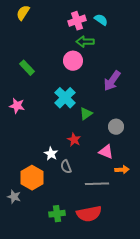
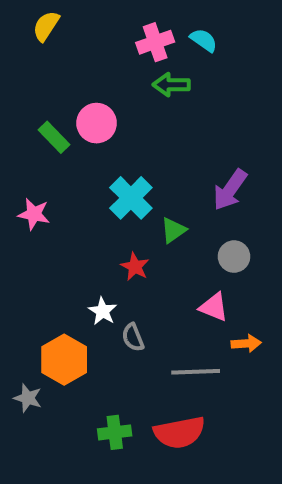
pink circle: (73, 61) -> (97, 123), moved
purple arrow: (112, 81) -> (230, 190), moved
red star: (74, 140) -> (135, 267), moved

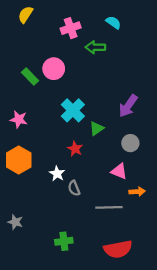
pink cross: (155, 42) -> (71, 28), moved
orange hexagon: (64, 360) -> (19, 160), moved
red semicircle: (179, 432) -> (118, 249), moved

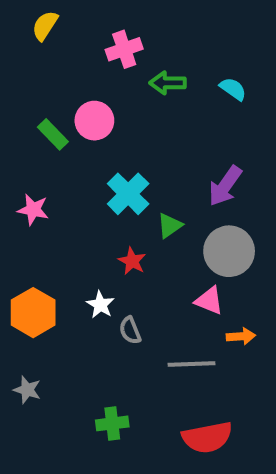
cyan semicircle: (113, 22) -> (233, 89), moved
gray circle: (130, 143) -> (229, 251), size x1.6
orange hexagon: (19, 160) -> (33, 313), moved

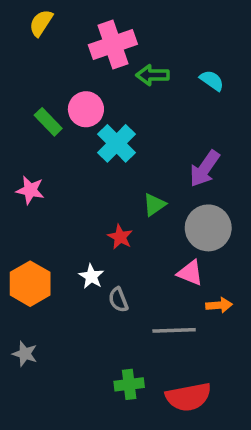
pink cross: (124, 49) -> (113, 45), size x1.4
cyan cross: (128, 194) -> (117, 143), moved
green cross: (112, 423) -> (129, 384), moved

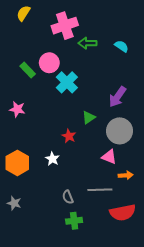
gray semicircle: (118, 300) -> (68, 197), moved
red semicircle: (188, 397) -> (123, 213), moved

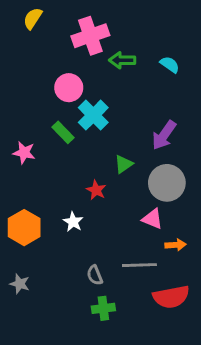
green rectangle: (28, 70) -> (63, 132), moved

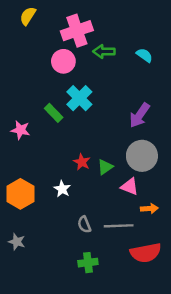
pink circle: (69, 88) -> (63, 61), moved
green triangle: (124, 164) -> (105, 167), moved
gray semicircle: (95, 275) -> (84, 225), moved

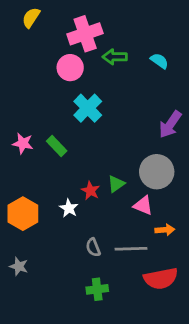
green rectangle: (54, 113) -> (57, 146), moved
purple arrow: (139, 115) -> (170, 124), moved
red star: (82, 162) -> (90, 191), moved

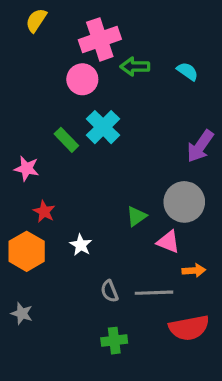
green rectangle: (57, 146) -> (66, 140), moved
red star: (90, 191) -> (44, 211), moved

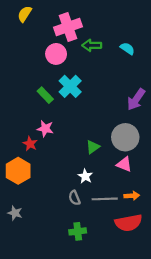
pink star: (27, 168) -> (45, 129), moved
pink triangle: (168, 242) -> (124, 164), moved
white star: (81, 245) -> (85, 176), moved
orange arrow: (194, 270) -> (132, 196), moved

